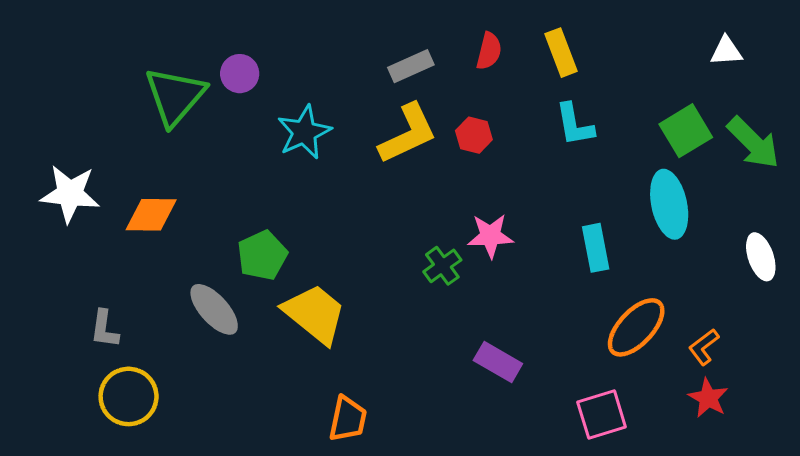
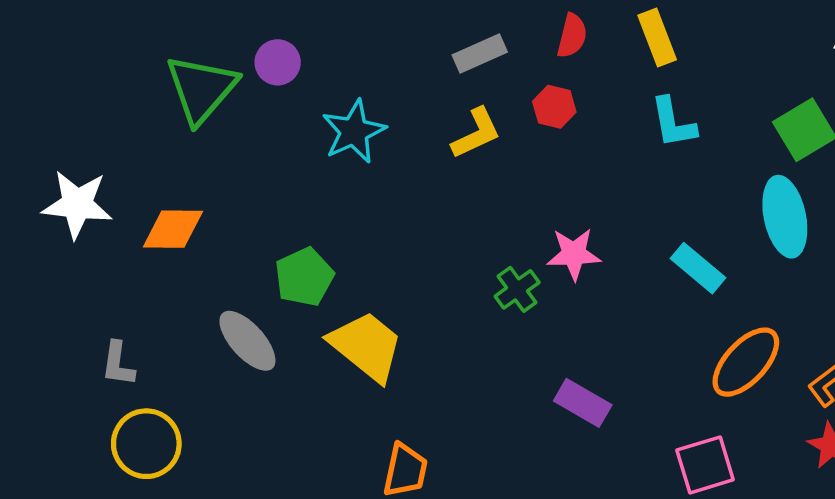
yellow L-shape: (408, 134) -> (476, 133), size x0.7
red hexagon: (474, 135) -> (554, 107), moved
cyan rectangle: (596, 248) -> (698, 268), turned -39

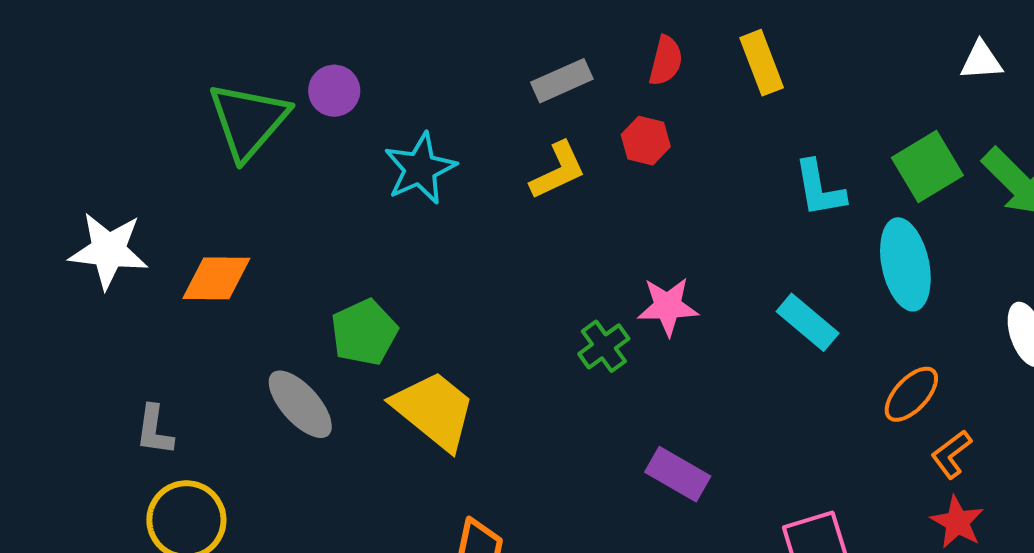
cyan L-shape: (673, 123) -> (820, 189), moved
orange ellipse: (746, 362) -> (911, 394), moved, size x0.7

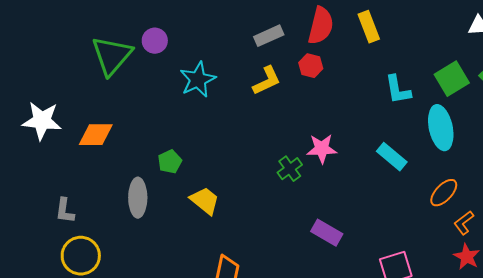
red semicircle: (666, 61) -> (321, 26), size x1.5
green pentagon: (364, 332) -> (170, 162), size x0.7
gray ellipse: (300, 404) -> (138, 198), turned 42
yellow trapezoid: (434, 410) -> (205, 201), size x0.7

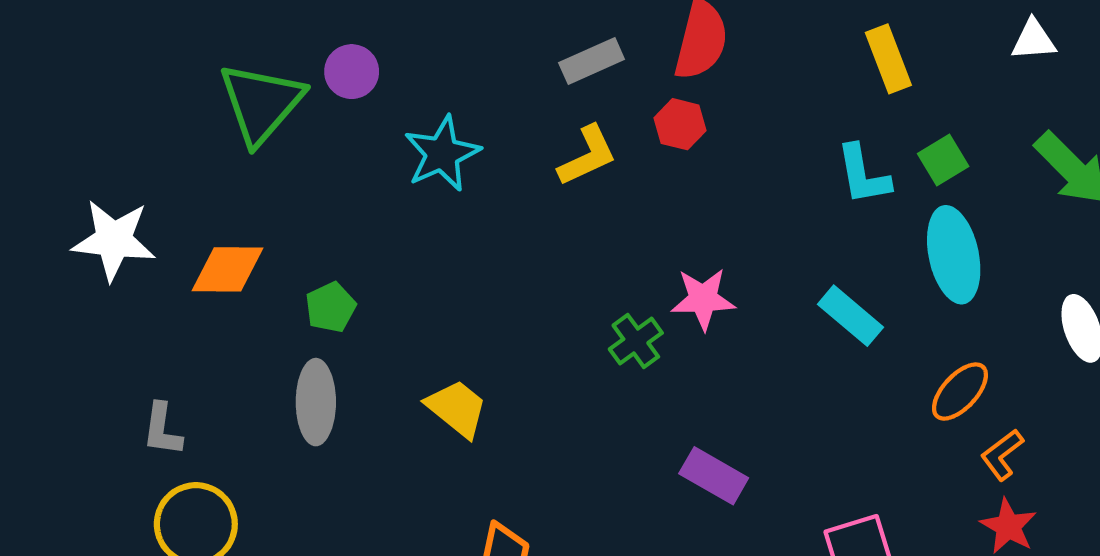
yellow rectangle: (369, 27) -> (888, 59), moved
green square: (452, 79) -> (943, 160), moved, size x0.7
green pentagon: (170, 162) -> (331, 307), moved

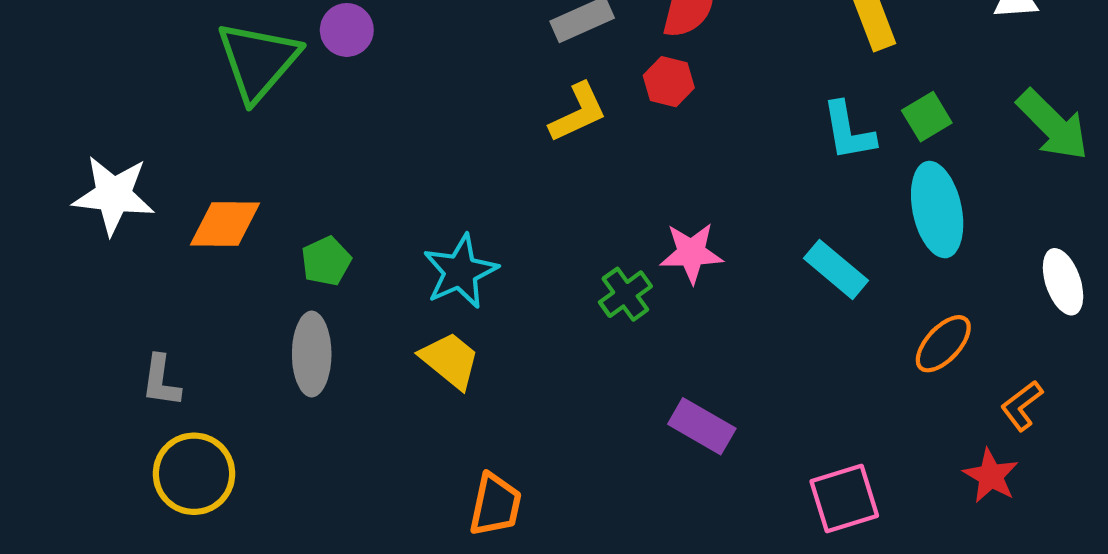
cyan star: (442, 154) -> (460, 271), moved
orange L-shape: (1002, 455) -> (1022, 406), moved

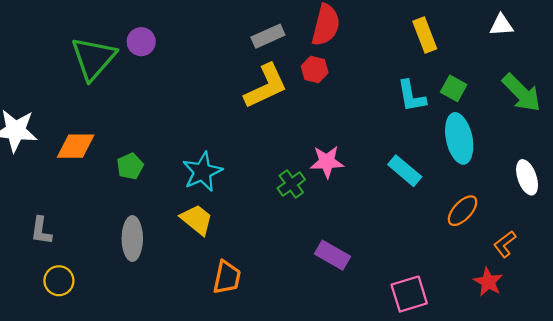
yellow L-shape: (578, 113) -> (266, 86), size x1.4
green square: (927, 117) -> (454, 88), turned -30
gray ellipse: (312, 354) -> (132, 238), moved
yellow circle: (194, 474) -> (59, 281), size x0.7
orange trapezoid: (495, 505) -> (227, 277), moved

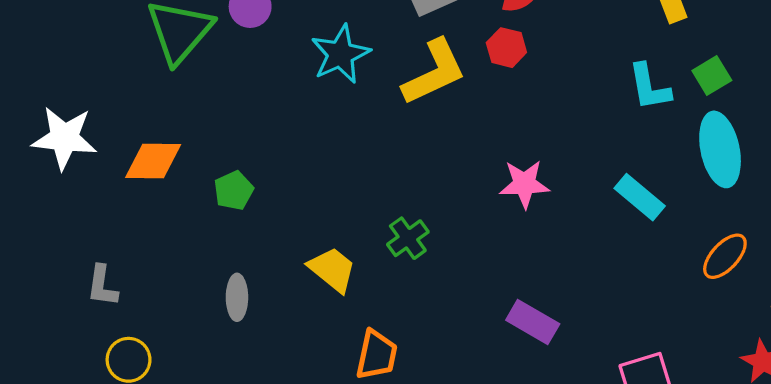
green square: (454, 88) -> (712, 76), turned 30
cyan star: (202, 172) -> (340, 54), moved
green cross: (291, 184) -> (408, 238), moved
gray ellipse: (132, 238) -> (237, 297), size x0.7

